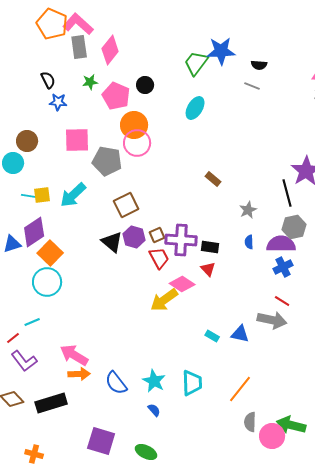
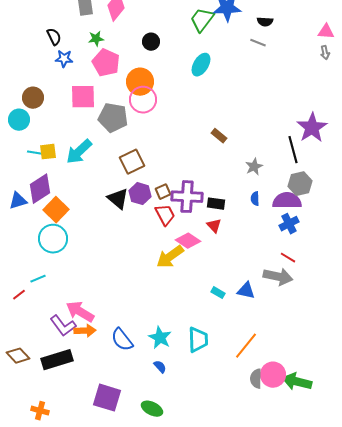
pink pentagon: (116, 96) -> (106, 63), moved
purple L-shape: (24, 361) -> (63, 326), moved
pink circle: (272, 436) -> (273, 375), moved

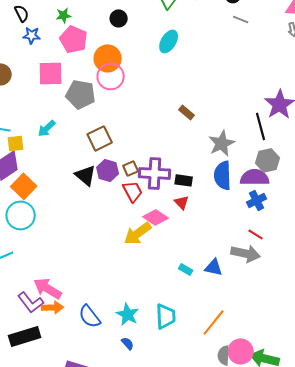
gray line: (258, 43) -> (241, 19), moved
yellow square: (48, 152) -> (16, 143), moved
cyan arrow: (79, 152) -> (47, 128), size x0.7
gray star: (254, 167) -> (222, 143), size x1.5
blue semicircle: (255, 199) -> (223, 175), size x2.0

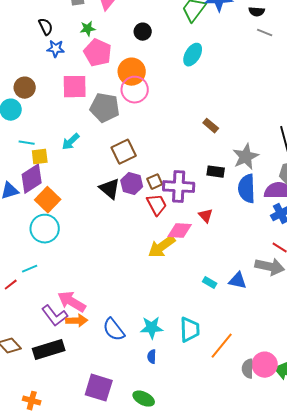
black rectangle: (184, 180) -> (216, 172), moved
pink diamond: (156, 217) -> (180, 231), turned -30
cyan star: (128, 314) -> (152, 328), turned -30
orange line: (214, 322) -> (222, 346), moved
blue semicircle: (128, 343) -> (152, 357), turned -136

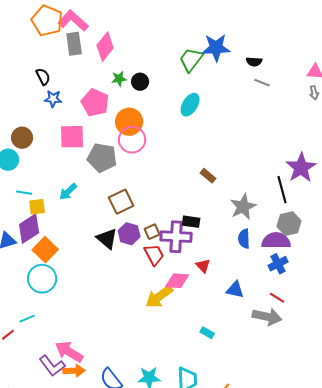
green star: (88, 29) -> (119, 79), moved
black rectangle: (216, 172) -> (191, 222), moved
blue semicircle: (247, 189) -> (244, 239), size x0.7
blue triangle: (238, 281) -> (235, 290), moved

